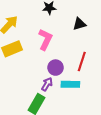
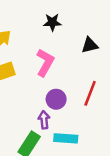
purple arrow: (47, 84) -> (44, 120), turned -40
cyan rectangle: (70, 84) -> (66, 138), moved

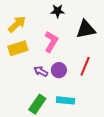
black triangle: (90, 45) -> (86, 29), size x1.5
purple arrow: (44, 120) -> (41, 71), moved, turned -56

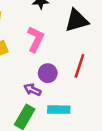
purple arrow: (41, 71) -> (32, 90), moved

